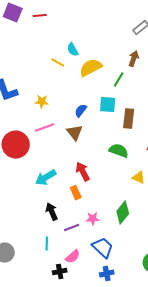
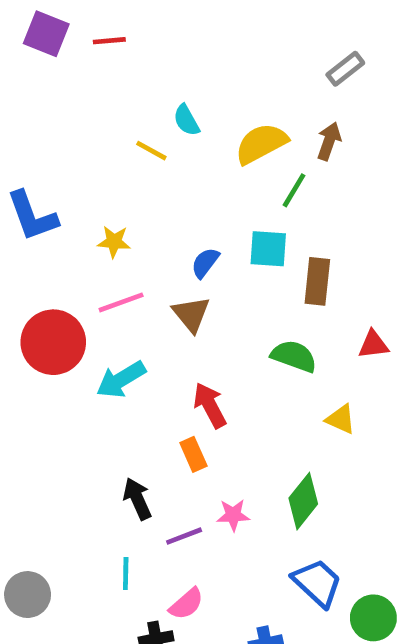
yellow semicircle: (91, 68) -> (261, 144), moved
cyan arrow: (46, 178) -> (121, 380), moved
blue trapezoid: (103, 248) -> (317, 583), moved

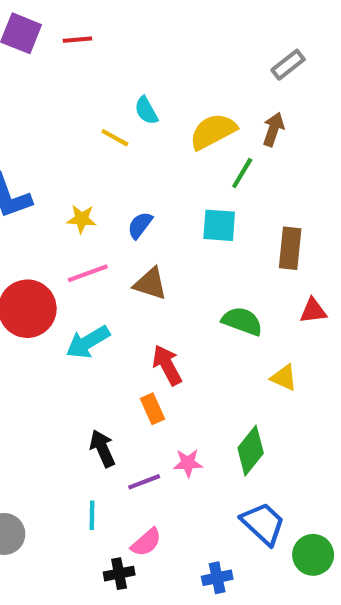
blue semicircle: (205, 263) -> (140, 225), moved
brown rectangle: (317, 281) -> (290, 248), moved
brown triangle: (191, 314) -> (150, 284), turned -33

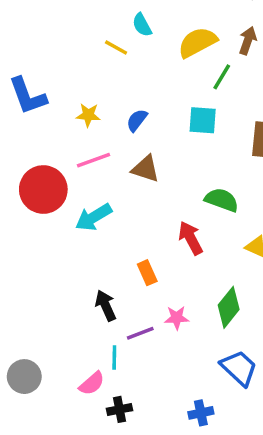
red arrow: (167, 365) -> (191, 238), moved
cyan line: (92, 515) -> (114, 357), moved
pink semicircle: (146, 542) -> (92, 383), moved

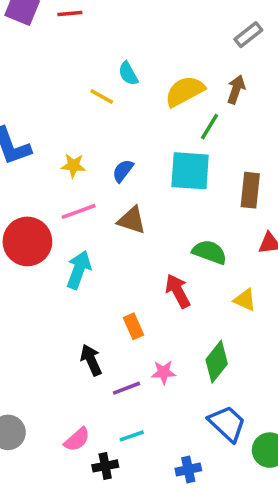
cyan square: (203, 120) -> (190, 171), size x1.4
cyan arrow: (94, 217) -> (79, 270), turned 141
cyan line: (114, 357) -> (132, 436), moved, turned 70

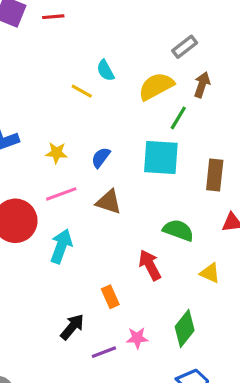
gray rectangle: (248, 35) -> (185, 47), moved
black arrow: (91, 360) -> (72, 327), turned 64

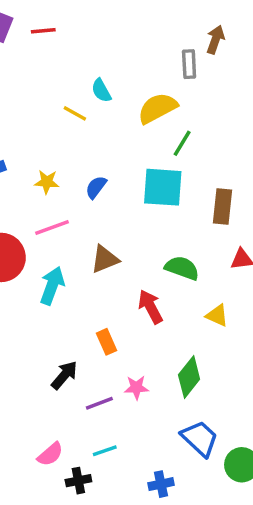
gray rectangle: (185, 47) -> (189, 64), turned -55
brown arrow: (202, 85) -> (215, 40), moved
brown triangle: (109, 202) -> (105, 259), moved, turned -40

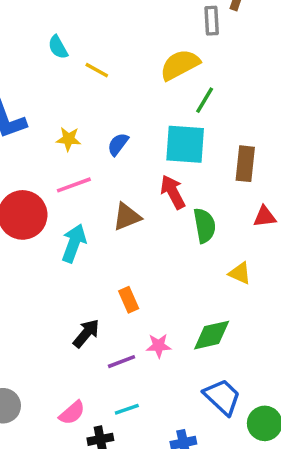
cyan semicircle: (101, 91) -> (58, 47), moved
green semicircle: (182, 268) -> (205, 226), turned 60
red arrow: (150, 307) -> (173, 192), moved
green diamond: (189, 377) -> (212, 335), turned 39

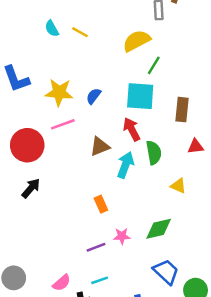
yellow line: (97, 70) -> (80, 32), moved
yellow star: (69, 139) -> (59, 92), size x1.6
cyan arrow: (74, 243) -> (125, 165), moved
black arrow: (86, 333) -> (31, 188), moved

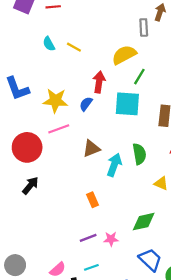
red arrow: (132, 129) -> (99, 82), moved, turned 36
pink star: (122, 236) -> (111, 239), moved

